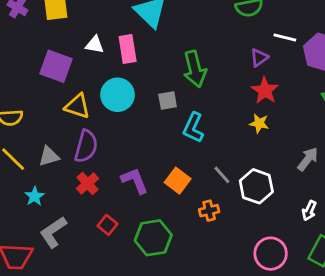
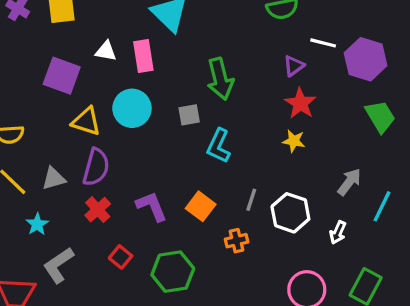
gray line: (222, 175) -> (251, 200), turned 60
white arrow: (309, 211) -> (338, 232), moved

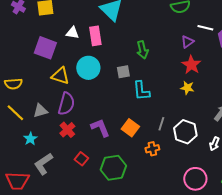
green arrow: (220, 79) -> (142, 50), size x0.7
cyan L-shape: (219, 146) -> (141, 91), turned -30

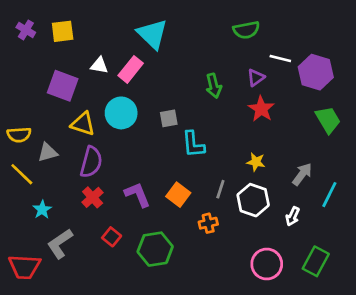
pink rectangle: (95, 36) -> (131, 69), turned 48
green arrow: (142, 50) -> (214, 86), moved
yellow star: (187, 88) -> (256, 162), moved
gray triangle: (40, 111) -> (48, 152), moved

